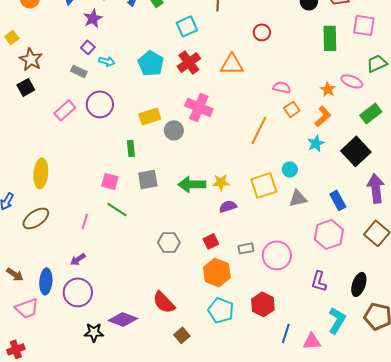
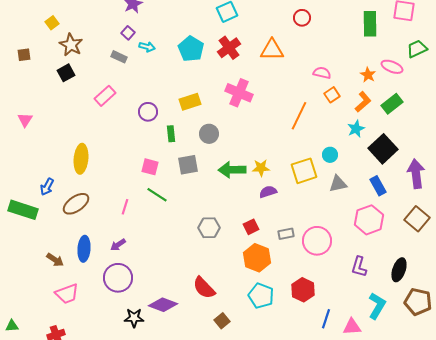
purple circle: (100, 104) -> (148, 112), moved, size x0.7
green rectangle: (371, 113) -> (392, 104), moved
gray circle: (174, 130) -> (209, 134), moved
black square: (356, 151) -> (383, 149), moved
blue ellipse: (46, 281) -> (84, 249), moved

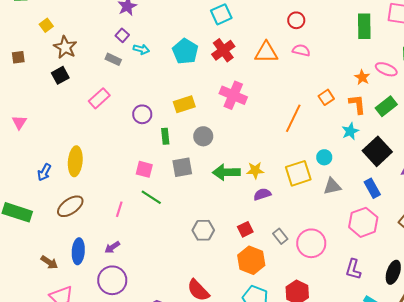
pink semicircle: (322, 73) -> (301, 50), moved
orange L-shape: (363, 102) -> (357, 104), turned -55
blue arrow: (47, 187) -> (44, 172), moved
gray rectangle: (286, 234) -> (280, 236), turned 63

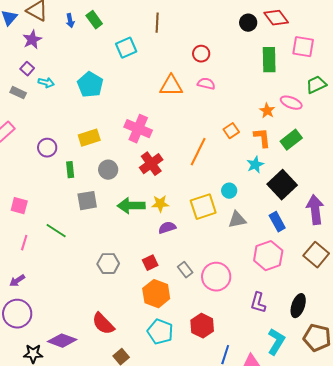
red cross: (223, 50) -> (151, 164), moved
pink square: (144, 169) -> (19, 206), moved

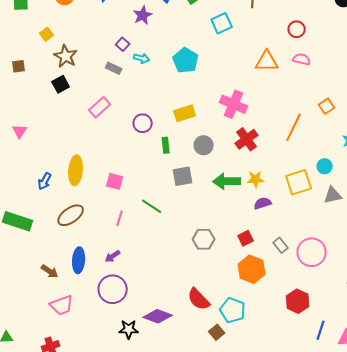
purple star: (32, 40) -> (143, 15), moved
cyan pentagon: (160, 332) -> (233, 310), moved

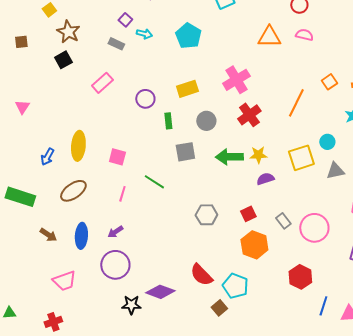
pink cross: (234, 104) -> (236, 80), turned 36
brown arrow: (50, 271) -> (48, 235), moved

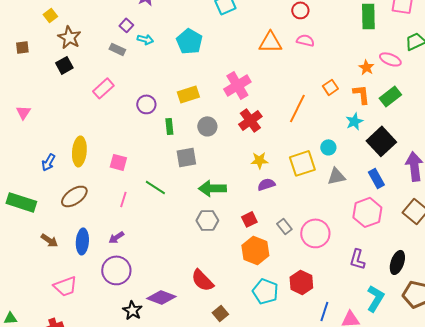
green arrow: (229, 157) -> (212, 188), moved
cyan pentagon: (235, 286) -> (265, 291), moved
black star: (131, 305) -> (132, 310), turned 30

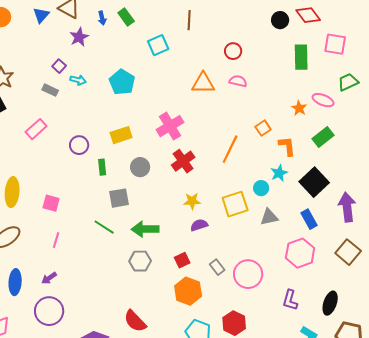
orange L-shape: (361, 94) -> (287, 146), moved
cyan star: (354, 121) -> (279, 173), moved
green line: (155, 187) -> (104, 227), moved

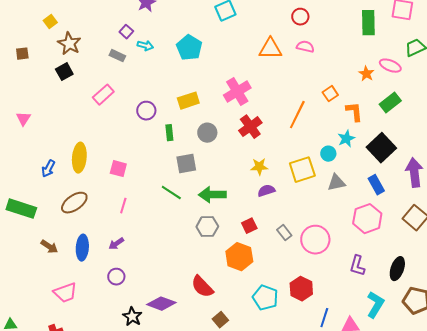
orange hexagon: (188, 291) -> (239, 257), moved
purple circle: (49, 311) -> (116, 277), size x0.6

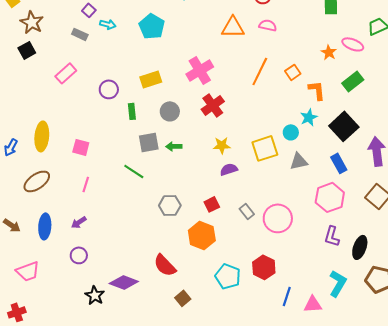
orange line: (297, 115) -> (260, 71), moved
green arrow: (212, 195) -> (174, 146), moved, size x0.6
purple L-shape: (357, 266) -> (332, 236), moved

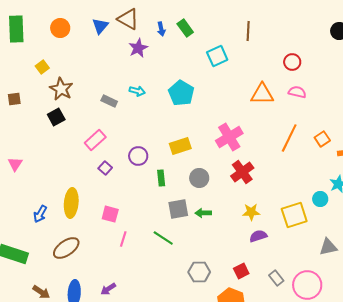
purple square: (89, 10) -> (105, 168), moved
gray triangle: (299, 161) -> (328, 247), moved
pink line: (86, 184) -> (123, 239), moved

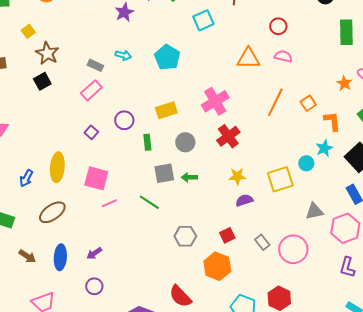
pink rectangle: (95, 140) -> (91, 90), moved
pink square: (110, 214) -> (96, 178), size x1.4
pink line: (123, 239) -> (109, 203), turned 49

